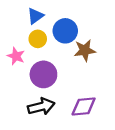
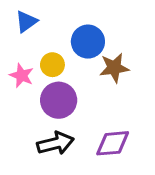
blue triangle: (35, 16) -> (26, 21), moved
yellow circle: (38, 39) -> (52, 65), moved

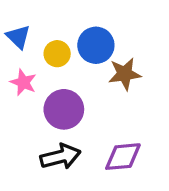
blue triangle: (26, 21) -> (18, 37), moved, turned -40
yellow circle: (52, 65) -> (57, 54), moved

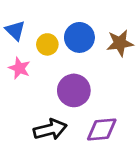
brown star: (125, 74) -> (120, 43), moved
purple circle: (64, 109) -> (74, 90), moved

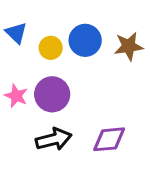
pink star: (19, 68) -> (16, 96), moved
purple circle: (74, 90) -> (52, 94), moved

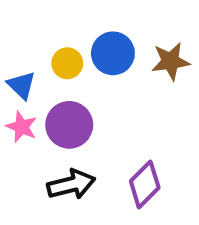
blue triangle: (16, 33) -> (22, 85), moved
purple diamond: (109, 139) -> (145, 184), turned -40

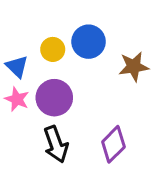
brown star: (171, 61) -> (134, 67), moved
black arrow: (71, 184) -> (56, 144), turned 84

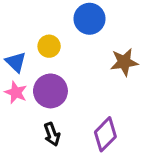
blue circle: (89, 42) -> (89, 19), moved
black arrow: (56, 144) -> (52, 134), size x0.7

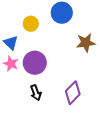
yellow circle: (49, 46) -> (31, 24), moved

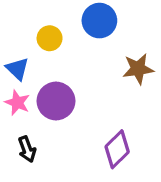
black arrow: (36, 93) -> (27, 149), moved

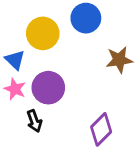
yellow circle: (50, 38) -> (43, 33), size x1.5
black arrow: (27, 149) -> (34, 121), moved

